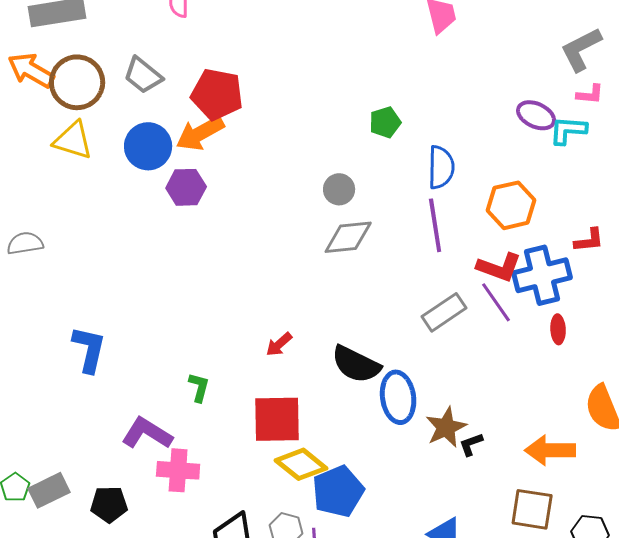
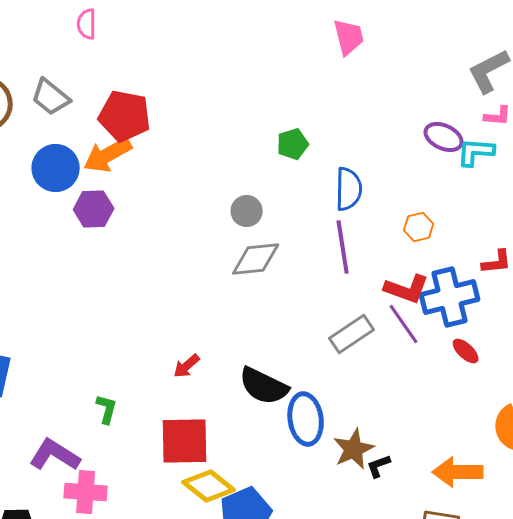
orange hexagon: (511, 205) -> (419, 227), size x0.6
red ellipse: (558, 329) -> (466, 351), turned -44

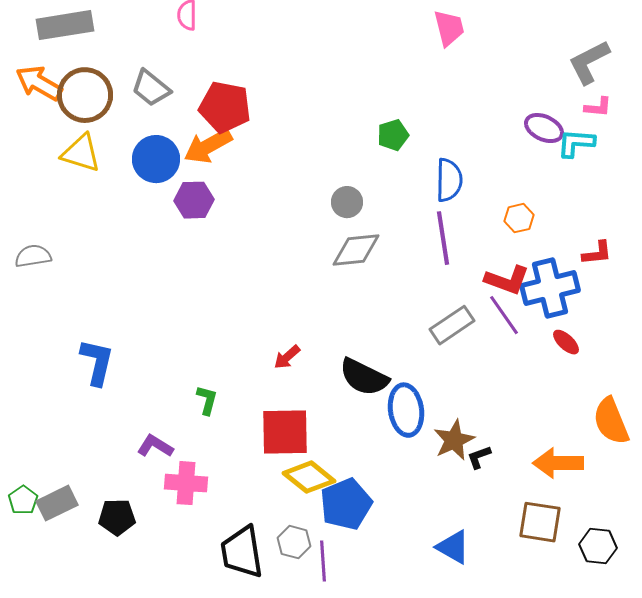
purple L-shape: (55, 455) -> (155, 446), size x0.7

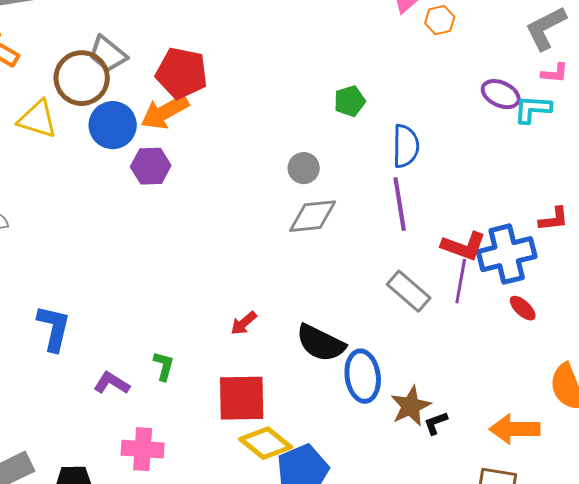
brown circle: (85, 95) -> (82, 78), moved
orange hexagon: (519, 218) -> (440, 20), moved
purple line: (504, 315) -> (461, 281), turned 45
gray rectangle: (452, 325) -> (409, 291), turned 75
purple L-shape: (155, 446) -> (112, 383), moved

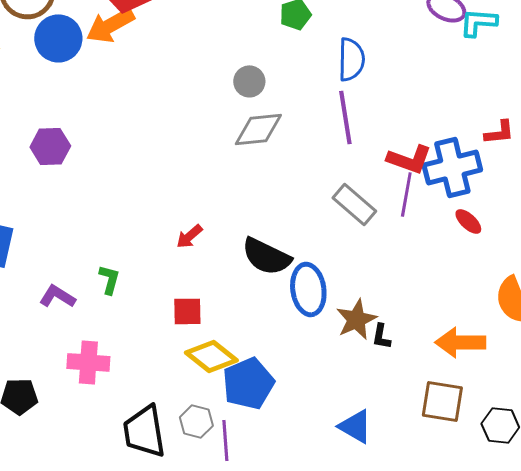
purple hexagon: (151, 166) -> (50, 146), moved
red square: (242, 398) -> (187, 311), size x0.6
black L-shape: (436, 423) -> (381, 336), turned -60

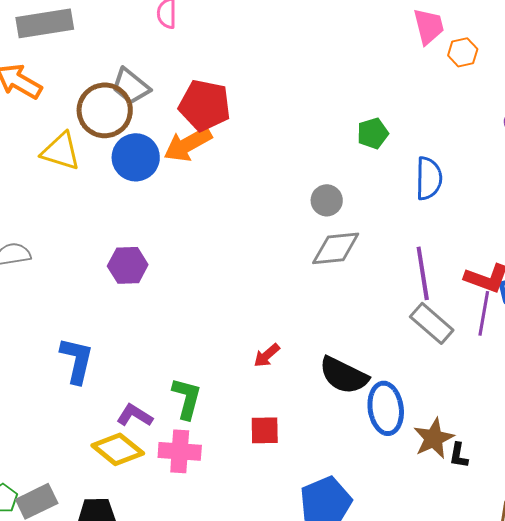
purple line: (345, 117) -> (423, 273), moved
green L-shape: (109, 279) -> (187, 398), size x1.4
yellow diamond: (211, 356) -> (118, 449), moved
pink cross: (88, 362) -> (180, 451), moved

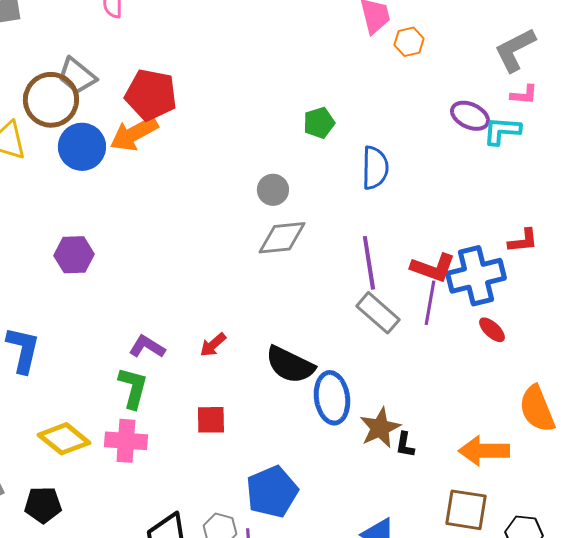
purple L-shape: (135, 415) -> (147, 347), moved

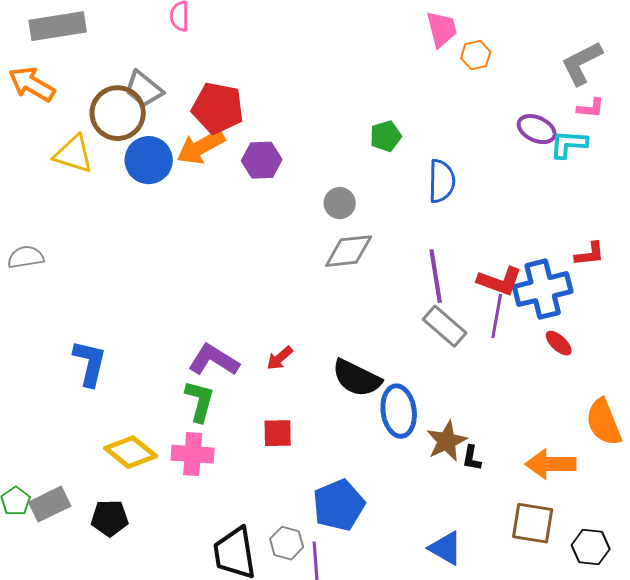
purple hexagon: (74, 255) -> (262, 160), moved
purple L-shape: (147, 347) -> (214, 360), size x1.4

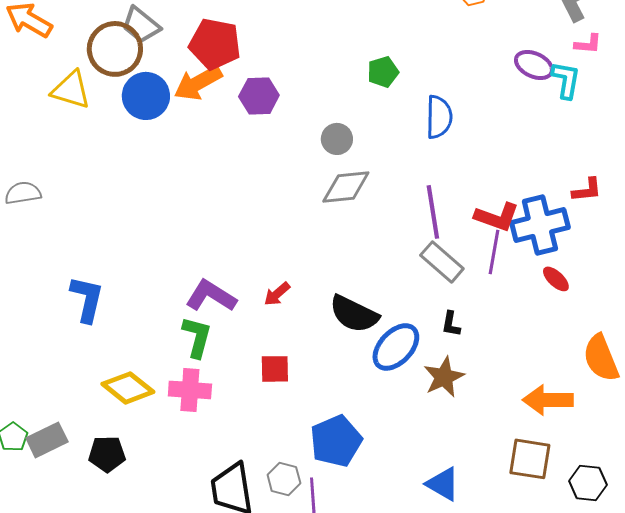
cyan L-shape: (569, 144) -> (566, 80), turned 96
blue ellipse: (399, 411) -> (396, 347), turned 51
black L-shape: (472, 458) -> (451, 324), moved

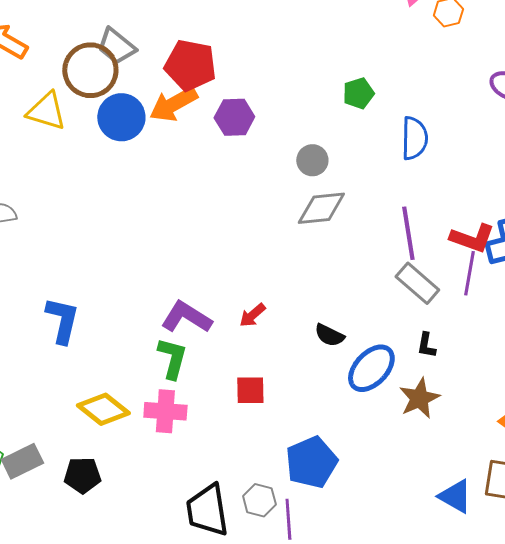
black semicircle: (354, 314) -> (329, 335), size x0.6
blue triangle: (443, 484) -> (455, 496), moved

